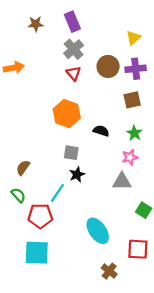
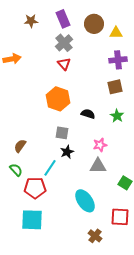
yellow triangle: (133, 38) -> (116, 33), turned 40
brown circle: (108, 66) -> (94, 24), moved
pink star: (130, 157) -> (100, 145), moved
gray triangle: (122, 181) -> (98, 166), moved

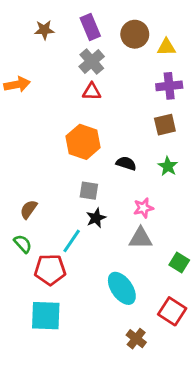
red triangle: (64, 64) -> (92, 92), turned -48
red square: (120, 217) -> (172, 311), turned 30

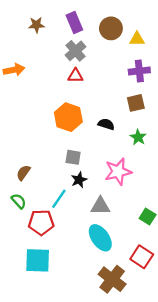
black semicircle: (126, 163) -> (106, 124), moved
pink star: (143, 208) -> (118, 172), size x1.6
gray triangle: (141, 238) -> (100, 206), moved
brown cross: (136, 339) -> (112, 279), size x1.6

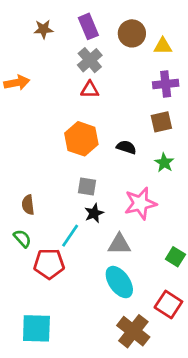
brown semicircle: (23, 173) -> (28, 205), turned -42
cyan square: (38, 260) -> (36, 328), moved

